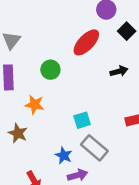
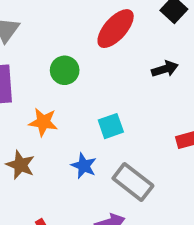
cyan square: (82, 120) -> (111, 126), moved
blue star: (64, 155) -> (84, 166), moved

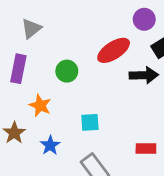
black arrow: (165, 69) -> (144, 75), moved, size x1.4
blue star: (84, 166) -> (50, 145), moved

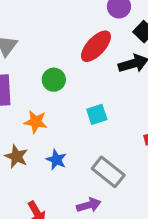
cyan square: (90, 122) -> (97, 114), moved

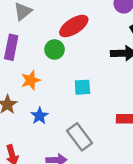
red ellipse: (96, 46) -> (74, 26), moved
orange star: (36, 122) -> (31, 80), turned 30

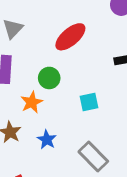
green circle: (55, 49) -> (49, 78), moved

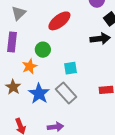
blue star: (47, 140) -> (39, 94), size x1.5
gray rectangle: (93, 156) -> (66, 93), moved

